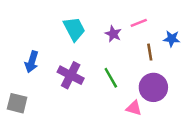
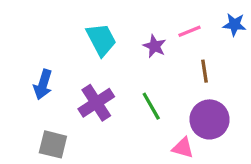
blue star: (172, 39) -> (234, 25), moved
purple cross: (71, 75) -> (96, 103), turned 30
gray square: (17, 103) -> (53, 144), moved

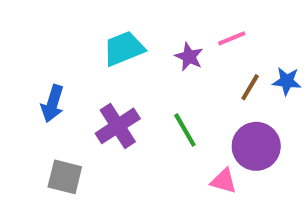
blue star: (234, 25) -> (287, 81), moved
cyan trapezoid: (101, 40) -> (124, 49), turned -84
brown line: (204, 71) -> (250, 87), turned 40

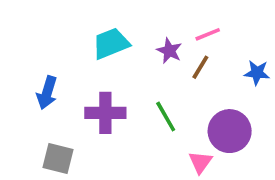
brown line: (250, 87) -> (200, 67), moved
purple cross: (118, 126) -> (105, 113), turned 33
pink triangle: (224, 181) -> (200, 162), turned 50

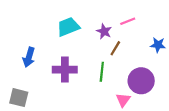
brown line: (200, 67) -> (115, 48), moved
green line: (166, 116) -> (102, 72), turned 36
gray square: (58, 158) -> (19, 98), moved

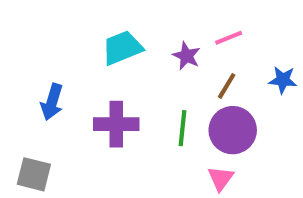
brown line: (115, 48) -> (227, 86), moved
purple circle: (141, 81) -> (233, 130), moved

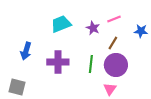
blue star: (283, 80) -> (141, 31), moved

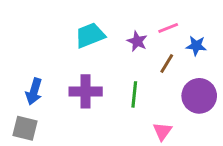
blue star: (141, 31) -> (196, 46), moved
blue arrow: (26, 51) -> (34, 91), moved
purple circle: (116, 65) -> (199, 96), moved

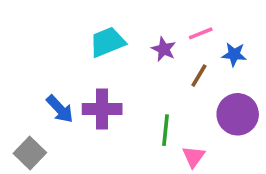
blue arrow: (34, 91) -> (60, 109), moved, turned -60
green line: (134, 94) -> (165, 130), moved
gray square: (25, 128) -> (30, 153), turned 30

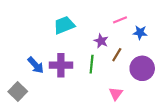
purple star: (164, 49) -> (101, 41), moved
brown line: (199, 76) -> (117, 55), moved
green line: (165, 130) -> (92, 64), moved

